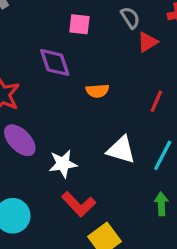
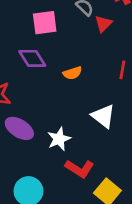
pink square: (79, 24) -> (45, 23), size x1.4
white triangle: (121, 150) -> (103, 116), turned 35

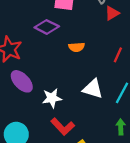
purple diamond: (32, 58) -> (47, 27), turned -45
white triangle: (103, 116) -> (93, 89), turned -35

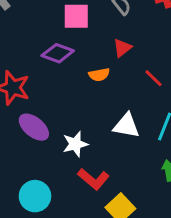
red triangle: (112, 13) -> (122, 48), moved
red line: (118, 55) -> (154, 78), turned -63

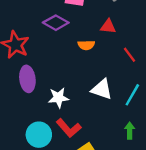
red triangle: (122, 48) -> (108, 26), turned 35
purple ellipse: (34, 127) -> (27, 79), turned 35
cyan circle: (35, 196) -> (39, 135), moved

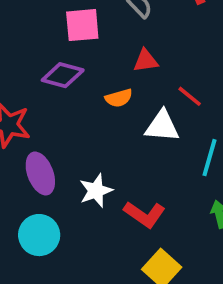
white triangle: (102, 89) -> (162, 126), moved
red L-shape: (69, 128) -> (144, 214), moved
cyan circle: (39, 135) -> (39, 235), moved

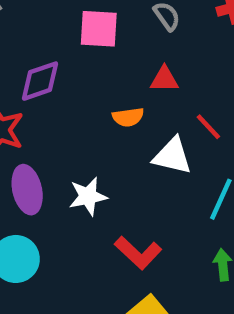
purple diamond: (63, 75) -> (40, 81), moved, turned -42
white star: (96, 191) -> (88, 196), moved

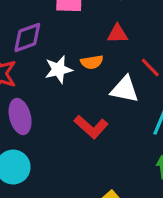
white star: (88, 196) -> (59, 70), moved
red L-shape: (138, 253) -> (91, 127), moved

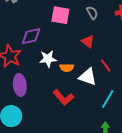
red triangle: (117, 34) -> (88, 41), turned 32
orange semicircle: (92, 62) -> (67, 68), moved

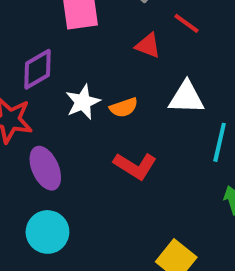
red line: (106, 65) -> (186, 23), moved
white triangle: (88, 77) -> (186, 98), moved

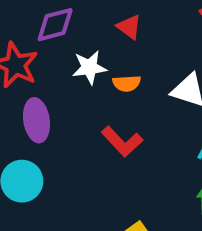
red triangle: (148, 46) -> (129, 27), moved

